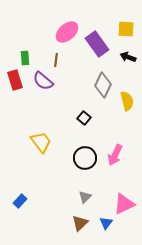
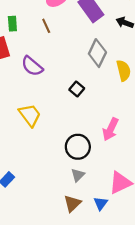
brown line: (56, 60) -> (46, 26), turned -32
purple semicircle: (43, 81) -> (32, 66), moved
black circle: (85, 158) -> (78, 147), moved

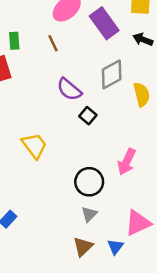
gray diamond: (97, 53) -> (112, 74), turned 36
purple semicircle: (32, 66) -> (69, 89), moved

